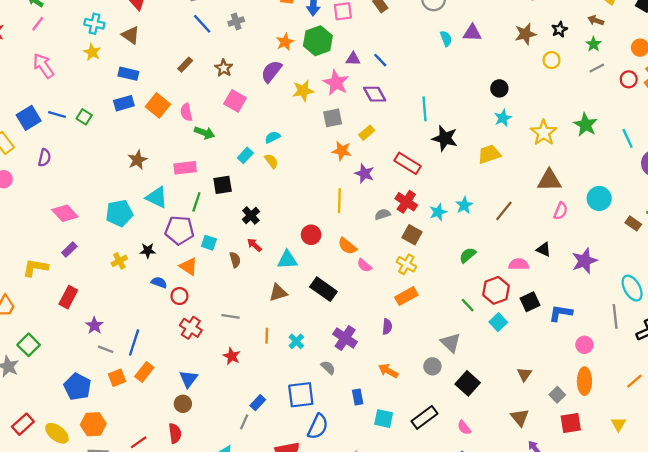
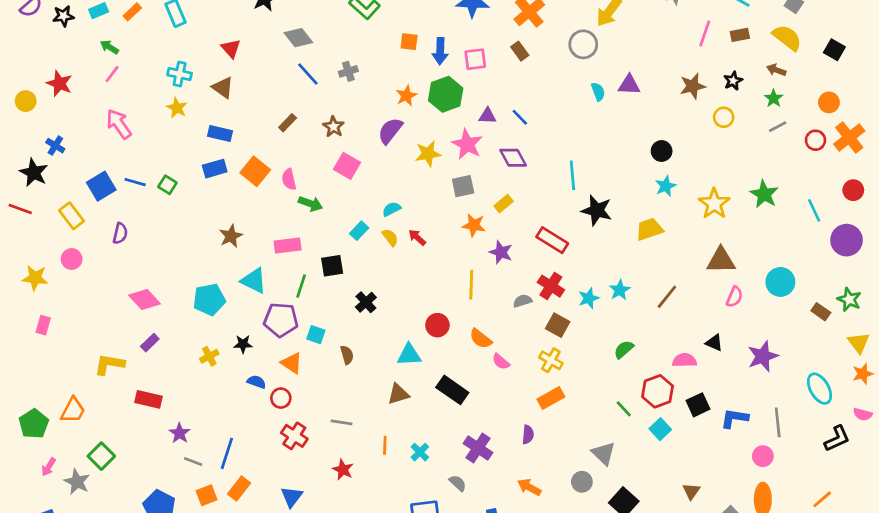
red arrow: (254, 245) -> (417, 237), moved
red rectangle: (68, 297) -> (149, 399), turned 75
gray line: (615, 316) -> (778, 422), moved

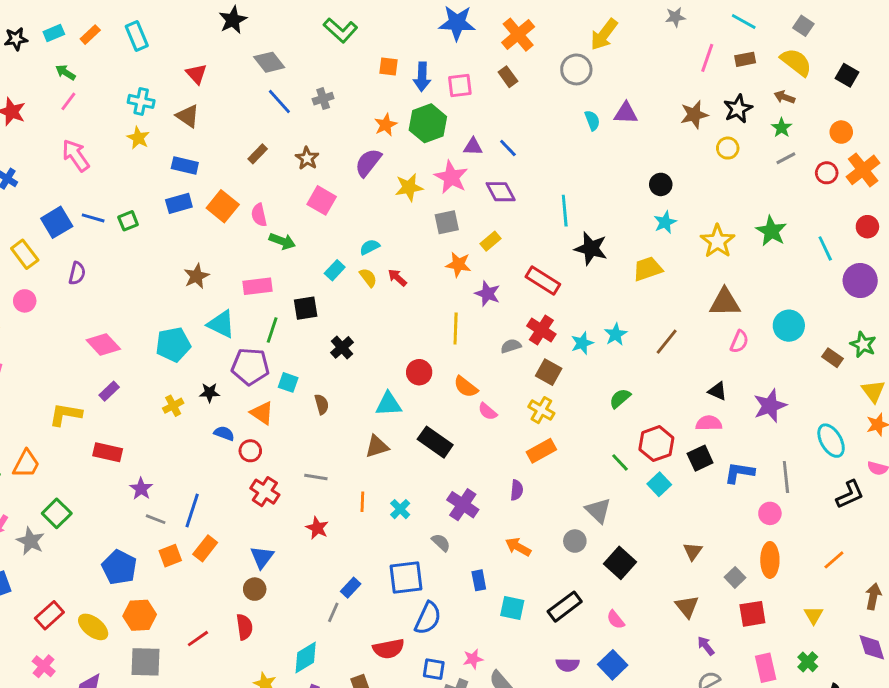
black star: (733, 81) -> (738, 109), size x1.4
green square: (167, 185) -> (128, 221), turned 36
pink semicircle: (685, 360) -> (709, 423), moved

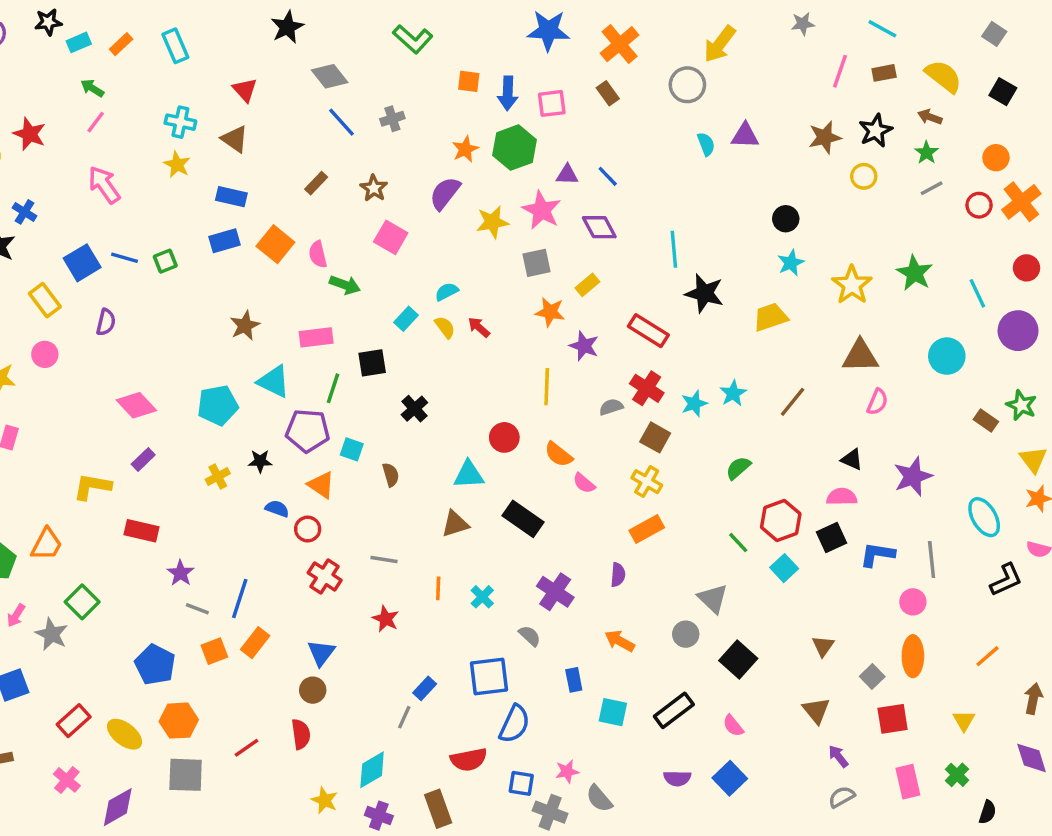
gray square: (803, 26) -> (994, 34), moved
black star: (16, 39) -> (48, 22), moved
cyan circle: (789, 326) -> (947, 356), moved

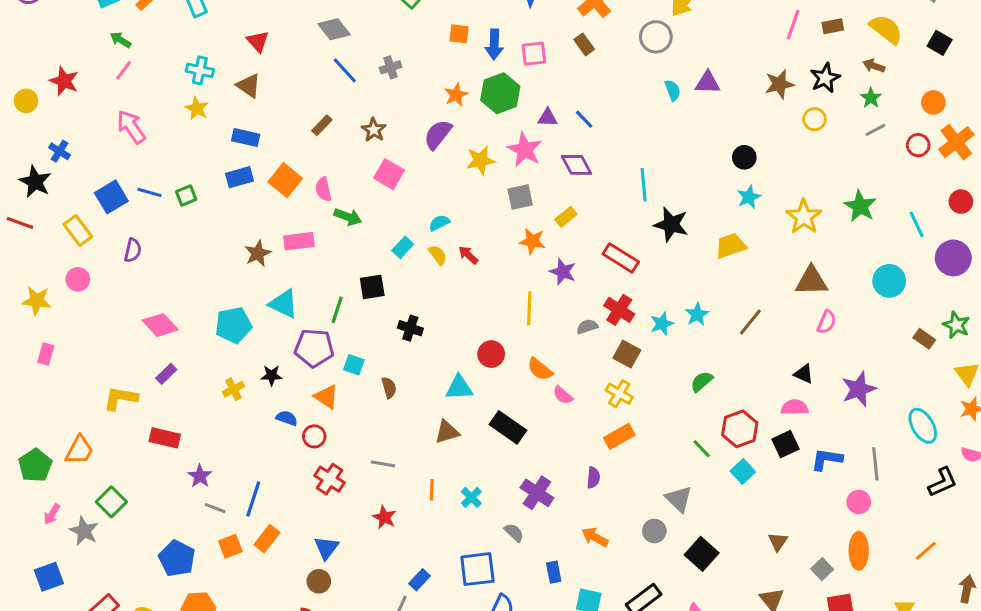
pink rectangle: (316, 337) -> (299, 241), moved
black cross: (414, 409) -> (410, 328), turned -30

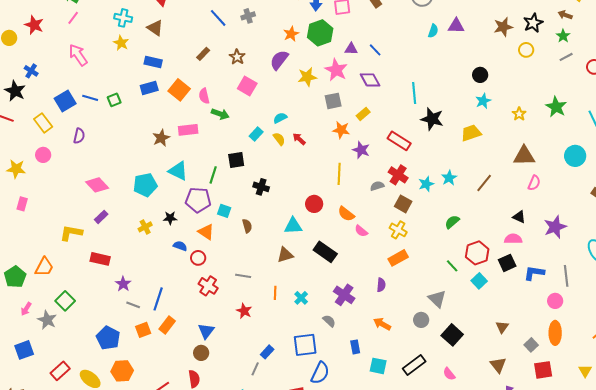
cyan semicircle: (673, 90) -> (433, 31), turned 40
yellow star: (804, 217) -> (519, 114), size x0.6

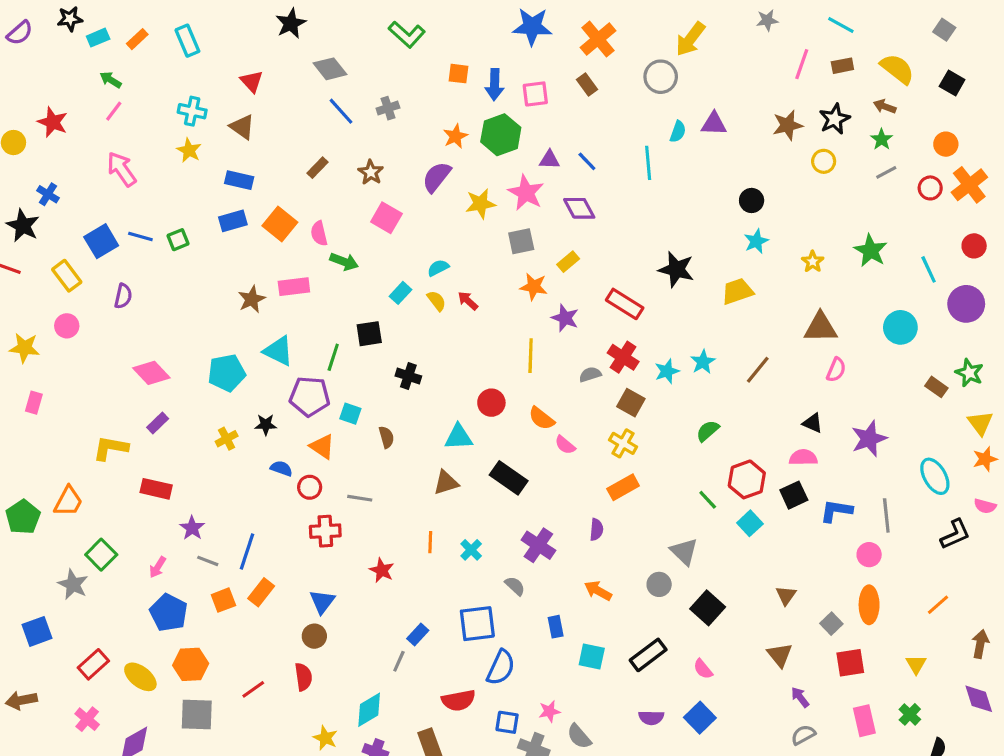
cyan line: (414, 93) -> (648, 163), moved
gray line: (243, 276) -> (360, 498), moved
red cross: (208, 286) -> (325, 531), turned -36
pink arrow: (26, 309) -> (158, 567), moved

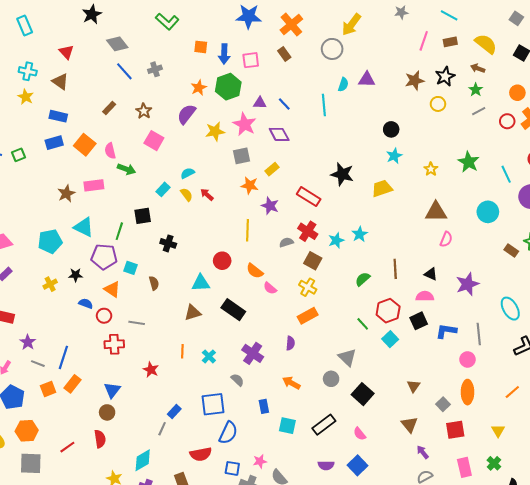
brown line: (758, 370) -> (395, 269), moved, turned -42

